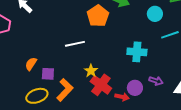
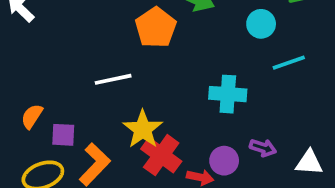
yellow star: (91, 71) -> (143, 129), size x1.5

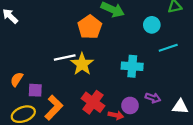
yellow star: (143, 129) -> (82, 64), moved

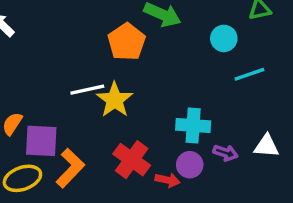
cyan cross: (132, 66) -> (193, 125), moved
purple square: (35, 90) -> (41, 141), size x1.5
white triangle: (180, 107) -> (266, 146), moved

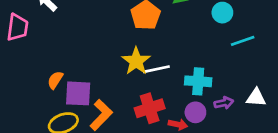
white line: (87, 90) -> (156, 69), moved
purple arrow: (226, 153) -> (224, 103), turned -30
red cross: (132, 160) -> (150, 108), turned 36

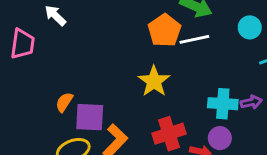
white line: (156, 69) -> (194, 39), moved
purple arrow: (224, 103) -> (251, 102), moved

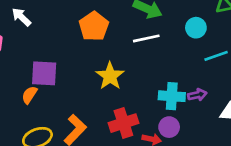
orange pentagon: (164, 30) -> (94, 26), moved
purple square: (90, 117) -> (44, 73), moved

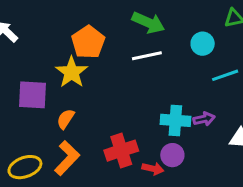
yellow star: (110, 76) -> (72, 72), moved
orange semicircle: (29, 95) -> (66, 119), moved

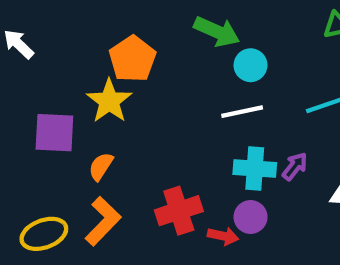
cyan circle: (203, 44) -> (251, 65), moved
white line: (147, 56) -> (242, 112), moved
purple arrow: (204, 119) -> (295, 166), turned -40

